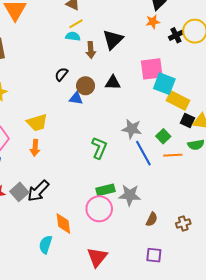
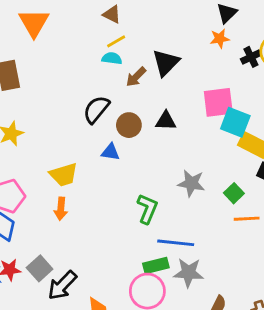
brown arrow: (91, 50) -> (136, 77), turned 49
black semicircle: (61, 74) -> (96, 109), size x1.5
blue triangle: (76, 98) -> (110, 152), moved
blue line: (143, 153) -> (176, 243), moved, turned -55
black arrow: (38, 191) -> (62, 285), moved

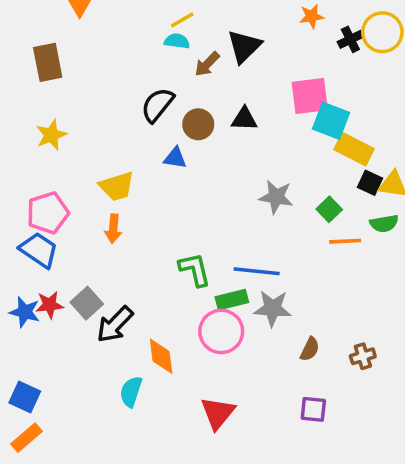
green L-shape: (147, 209) -> (195, 269), moved, turned -36

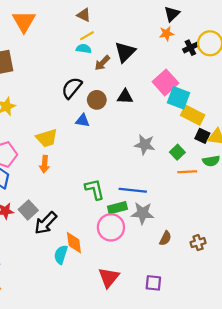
pink square: (310, 96) -> (165, 82), turned -35
cyan semicircle: (131, 392) -> (61, 255), moved
purple square: (313, 409) -> (153, 283), moved

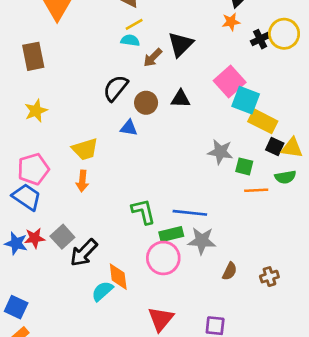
gray star: (145, 145) -> (220, 152), moved
green square: (177, 152) -> (244, 166), turned -32
cyan semicircle: (61, 255) -> (102, 291), turned 30

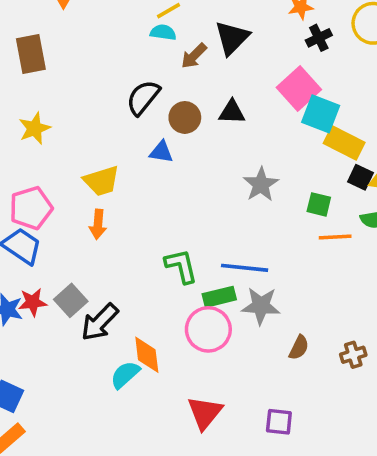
black cross: (260, 39) -> (319, 38), moved
gray star: (220, 152) -> (261, 184), moved, turned 30

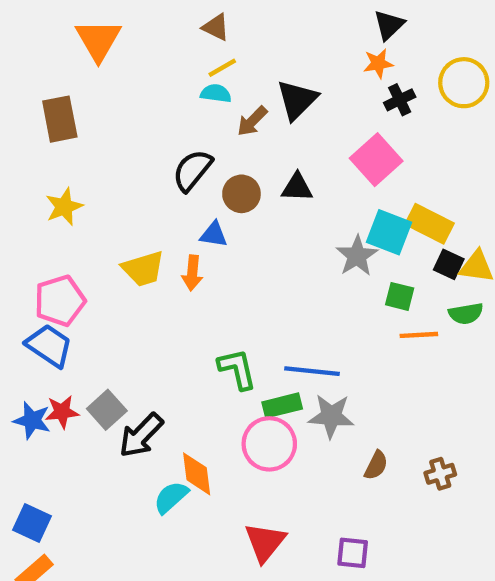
cyan square: (321, 114) -> (389, 232), moved
gray star: (261, 184) -> (357, 256), moved
orange arrow: (98, 224) -> (192, 273), moved

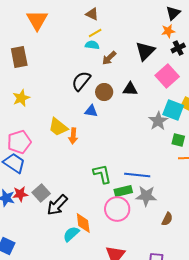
black triangle: (297, 100) -> (145, 51), moved
yellow trapezoid: (143, 269) -> (58, 127), turned 55
orange arrow: (192, 273) -> (73, 136), moved

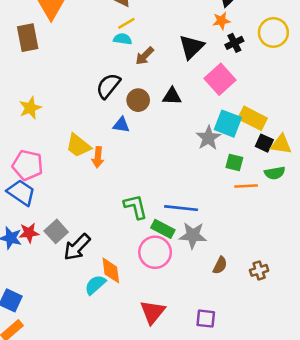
brown rectangle: (19, 57) -> (28, 38), moved
pink pentagon: (19, 142) -> (28, 165), turned 30
green rectangle: (123, 191) -> (163, 229), turned 42

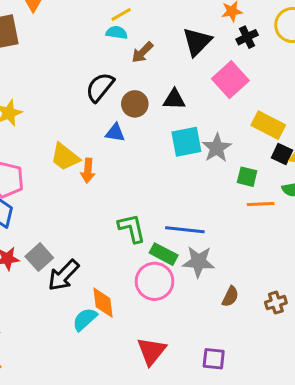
cyan square: (228, 124) -> (186, 142), moved, turned -32

